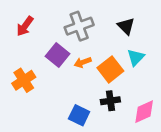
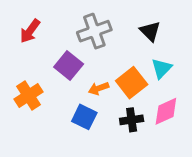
orange arrow: (83, 62) -> (99, 88), moved
pink diamond: (144, 112) -> (166, 111), moved
blue square: (79, 115) -> (84, 117), moved

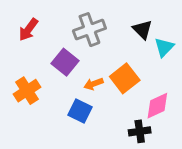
cyan triangle: (162, 68) -> (164, 47), moved
black cross: (132, 120) -> (140, 131), moved

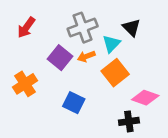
cyan triangle: (164, 47) -> (111, 44), moved
orange arrow: (94, 84) -> (86, 56), moved
pink diamond: (157, 106) -> (145, 98), turned 44

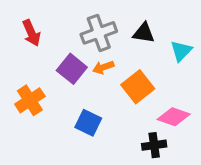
red arrow: (26, 28) -> (31, 33), turned -60
black triangle: (131, 28) -> (144, 33), moved, turned -36
cyan triangle: (111, 44) -> (181, 51), moved

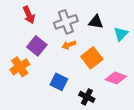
red arrow: (31, 33) -> (29, 15), moved
purple square: (72, 69) -> (37, 46), moved
black cross: (154, 145) -> (87, 97), moved, turned 35

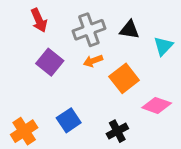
orange cross: (20, 67) -> (24, 131), moved
blue square: (59, 82) -> (69, 120), moved, turned 30
black cross: (87, 97) -> (117, 131), turned 35

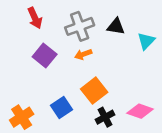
orange square: (124, 78) -> (94, 91), moved
pink diamond: (157, 105) -> (140, 111), moved

